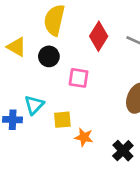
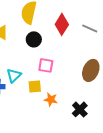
black circle: (49, 56) -> (34, 39), moved
pink square: (79, 78) -> (46, 65), moved

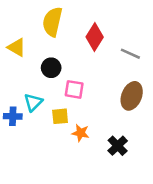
gray line: (90, 28) -> (130, 54), moved
black circle: (34, 39) -> (51, 68), moved

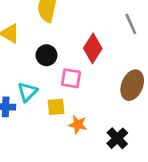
red diamond: (95, 37) -> (93, 48), moved
gray line: (130, 54) -> (131, 24), moved, turned 42

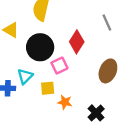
black circle: (46, 55) -> (40, 47), size x1.6
pink square: (71, 78) -> (59, 66), turned -35

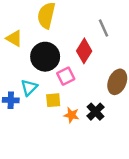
gray line: (107, 22) -> (104, 28), moved
black cross: (96, 113) -> (96, 112), moved

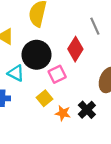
cyan triangle: (29, 88) -> (16, 73), moved, turned -48
yellow square: (53, 100) -> (45, 98), turned -35

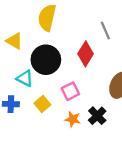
pink square: (57, 74) -> (70, 91), moved
yellow square: (45, 98) -> (42, 104), moved

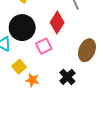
pink square: (70, 91) -> (44, 46), moved
orange star: (73, 119) -> (32, 80), moved

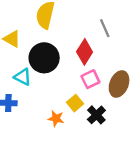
pink square: (44, 46) -> (90, 79), moved
yellow square: (19, 67) -> (75, 103), moved

